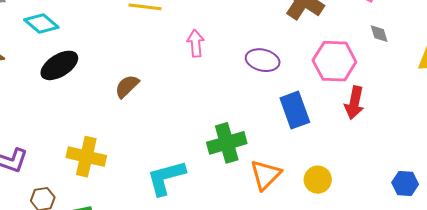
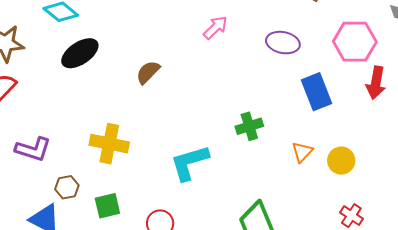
pink arrow: (196, 43) -> (216, 27), turned 52
green cross: (227, 143) -> (249, 126), size x0.7
orange triangle: (266, 175) -> (302, 152), moved, size x0.7

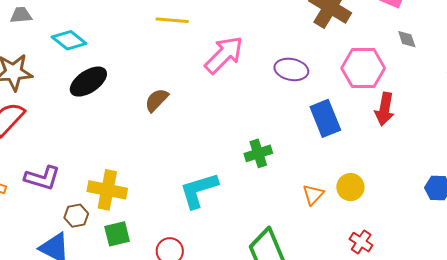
pink arrow: (216, 27) -> (224, 55), size x1.6
yellow cross: (109, 144) -> (107, 190), moved
orange triangle: (302, 152) -> (313, 195), moved

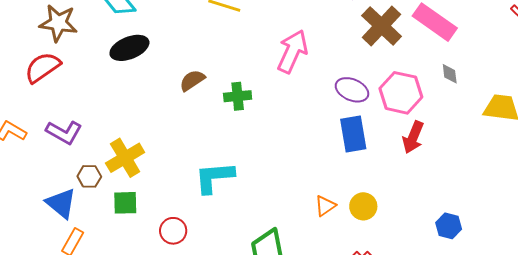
pink arrow: (224, 55) -> (292, 51), moved, turned -33
purple ellipse: (291, 69) -> (352, 90), moved
green cross: (258, 153) -> (238, 96), moved
yellow cross: (107, 190) -> (125, 158), turned 36

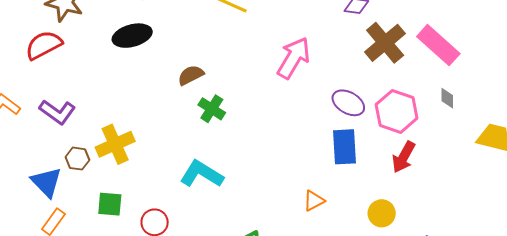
green cross: (238, 96) -> (212, 109), moved, turned 32
cyan L-shape: (214, 177) -> (202, 174), turned 30
green square: (125, 203) -> (110, 204), moved
orange triangle: (325, 206) -> (314, 201), moved
yellow circle: (363, 206) -> (382, 213), moved

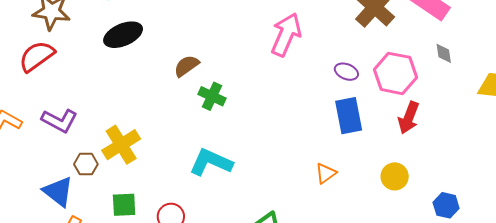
purple ellipse: (348, 103) -> (346, 72), size x0.7

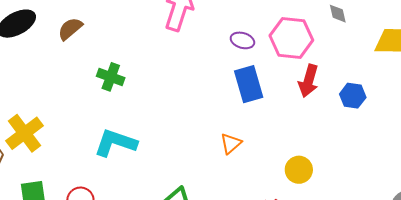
brown semicircle: (186, 66) -> (70, 29), moved
yellow circle: (395, 176) -> (299, 170), moved
blue hexagon: (446, 205) -> (353, 96), moved

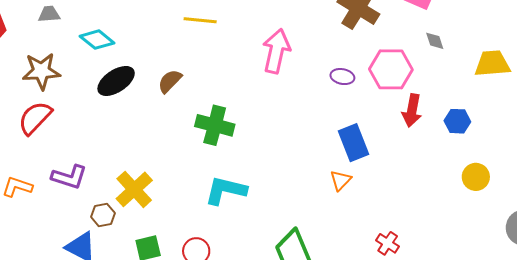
green cross: (111, 77) -> (215, 125), size x1.4
blue rectangle: (249, 84) -> (353, 143), moved
yellow circle: (299, 170) -> (476, 177), moved

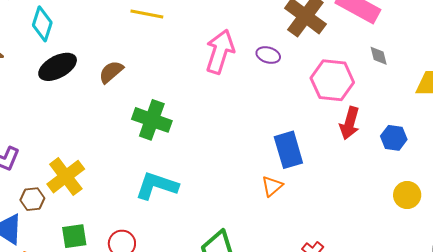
cyan diamond: (97, 40) -> (42, 24), turned 64
purple ellipse: (342, 77) -> (268, 55), moved

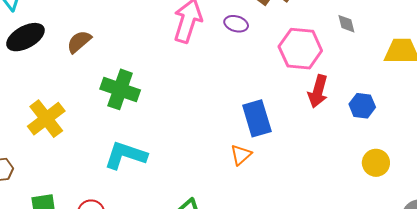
yellow cross: (66, 177) -> (46, 119), moved

